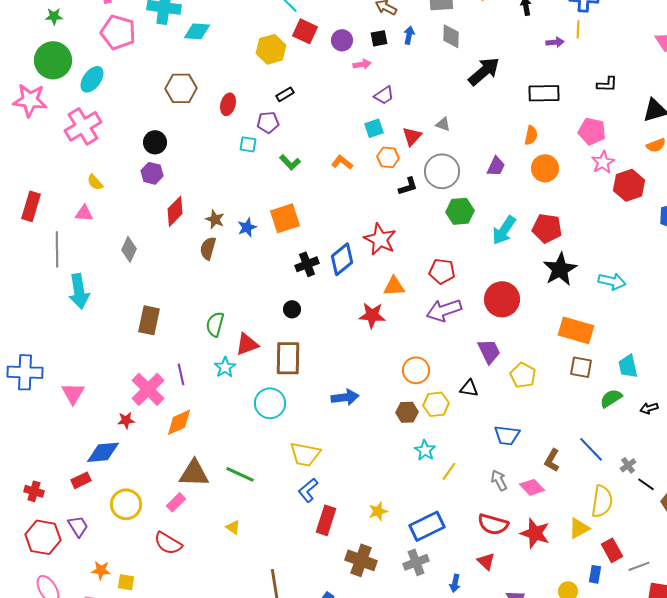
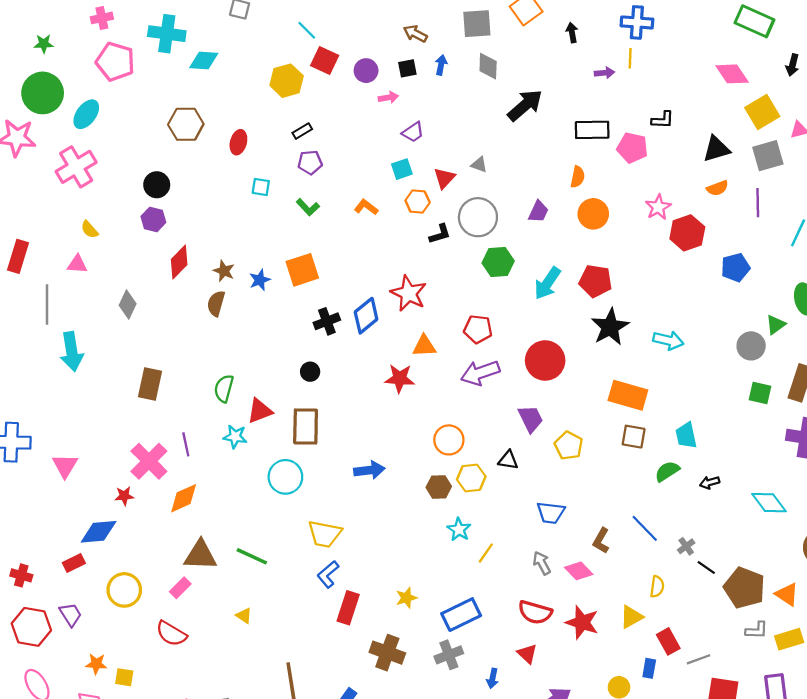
purple pentagon: (268, 122) -> (310, 162), moved
pink pentagon: (592, 131) -> (632, 148), moved
cyan star: (225, 367) -> (235, 437), turned -30
yellow semicircle: (602, 501) -> (657, 587), size x0.6

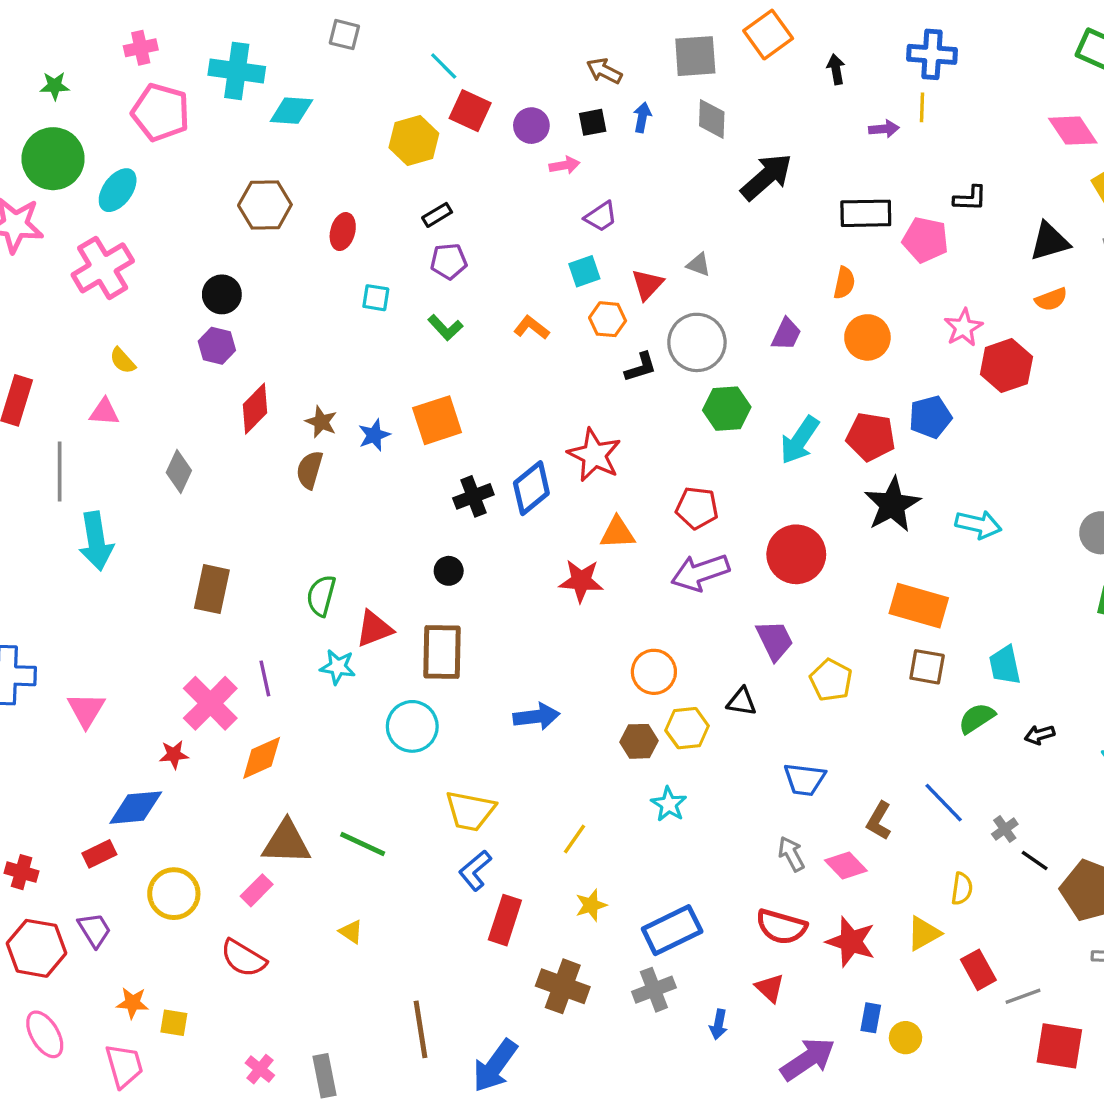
blue pentagon: (735, 268) -> (930, 417), moved
yellow line: (486, 553) -> (574, 839), moved
blue rectangle: (649, 668) -> (871, 1018), moved

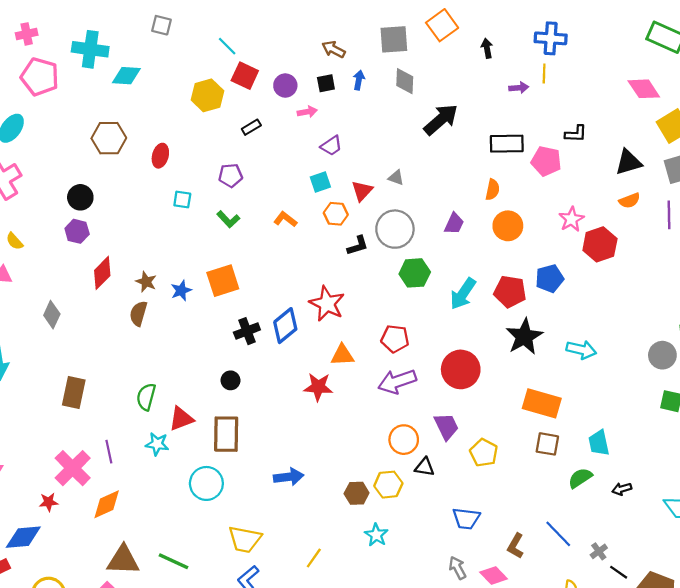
black rectangle: (437, 215) -> (251, 127), moved
orange circle: (654, 672) -> (404, 440), moved

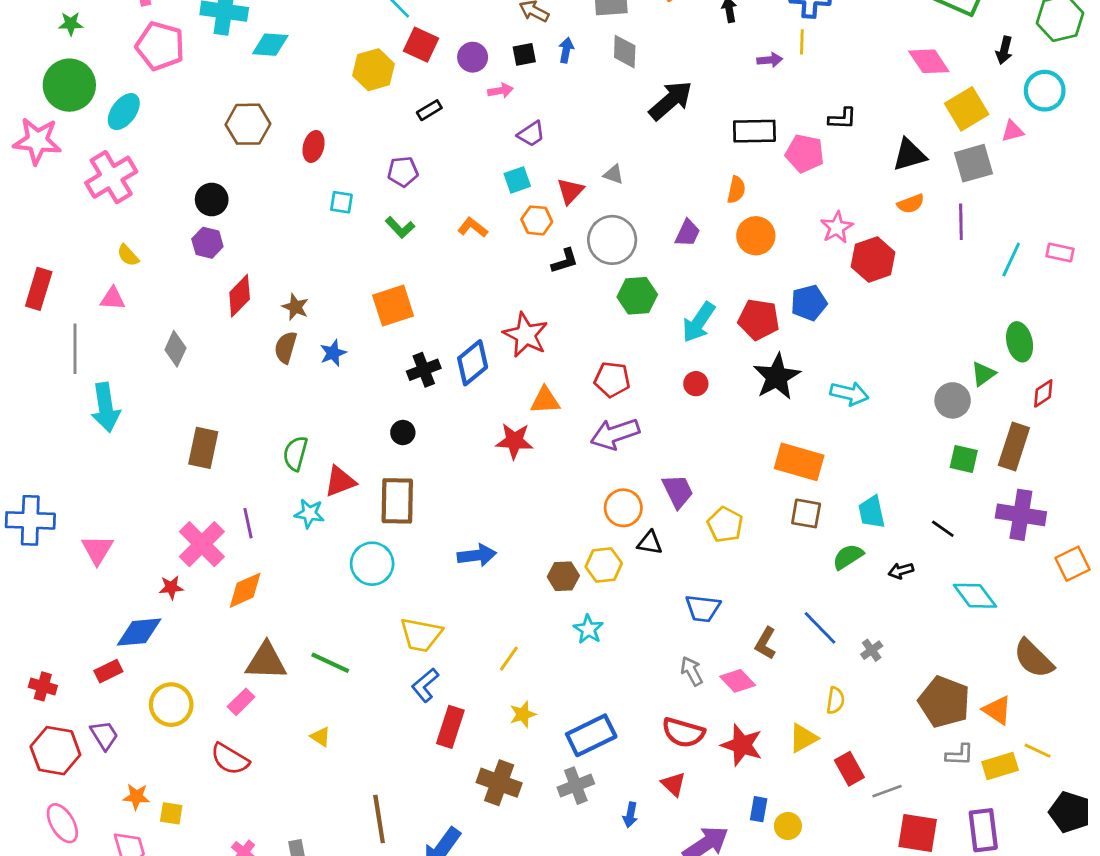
blue star: (181, 290) -> (333, 353), moved
red circle: (461, 369) -> (696, 384), moved, size x0.5
black line: (619, 572) -> (943, 529), moved

